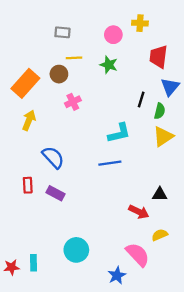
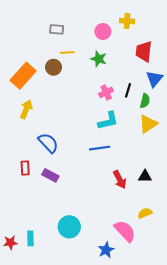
pink cross: (73, 102) -> (106, 92), moved
red arrow: (139, 212) -> (120, 180), moved, turned 36

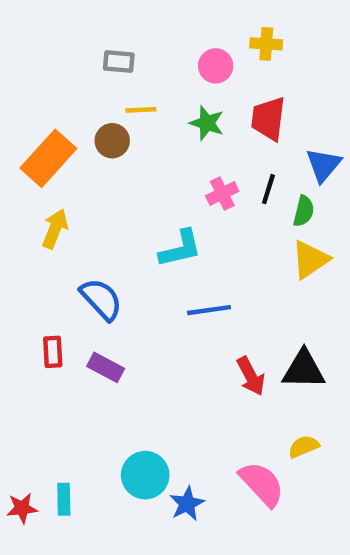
red trapezoid: (144, 51) -> (268, 119), moved
cyan L-shape: (108, 121) -> (180, 249), moved
black triangle: (145, 176) -> (304, 370), size x1.5
blue star: (106, 250) -> (187, 504), moved

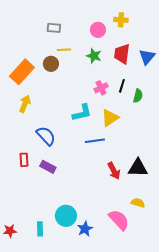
blue triangle: (323, 165) -> (147, 57), moved
yellow triangle: (310, 260) -> (110, 118), moved
yellow semicircle: (304, 447) -> (138, 203), turned 40
cyan rectangle: (64, 499) -> (40, 229), moved

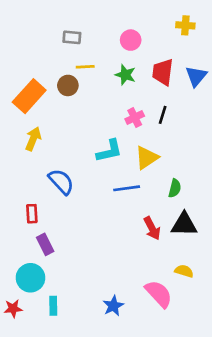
yellow cross: (121, 20) -> (185, 25), moved
green semicircle: (138, 96) -> (175, 188), moved
purple rectangle: (48, 167) -> (45, 244), moved, turned 35
cyan circle: (66, 216) -> (30, 278), moved

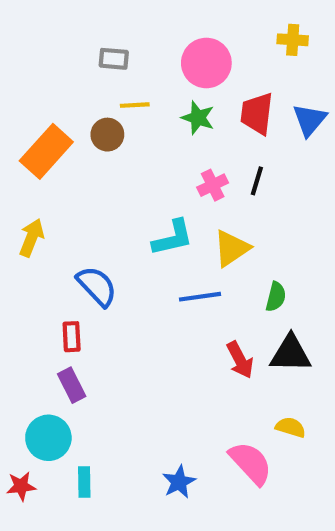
pink circle: (131, 40) -> (206, 63), size x1.5
yellow arrow: (33, 139) -> (32, 238), moved
red rectangle: (32, 214) -> (72, 337), moved

